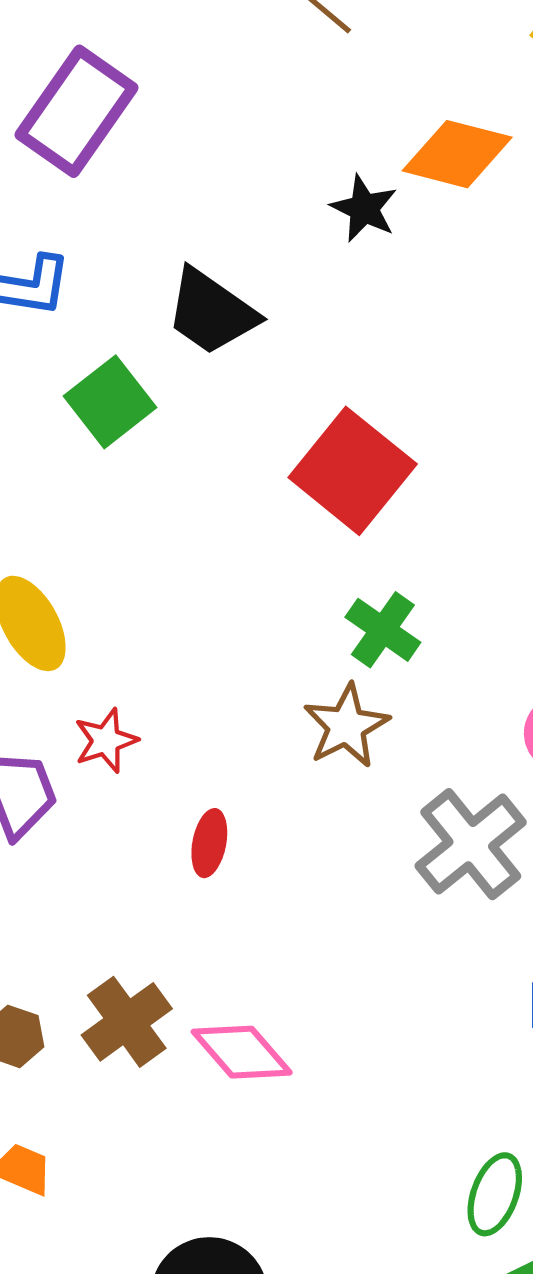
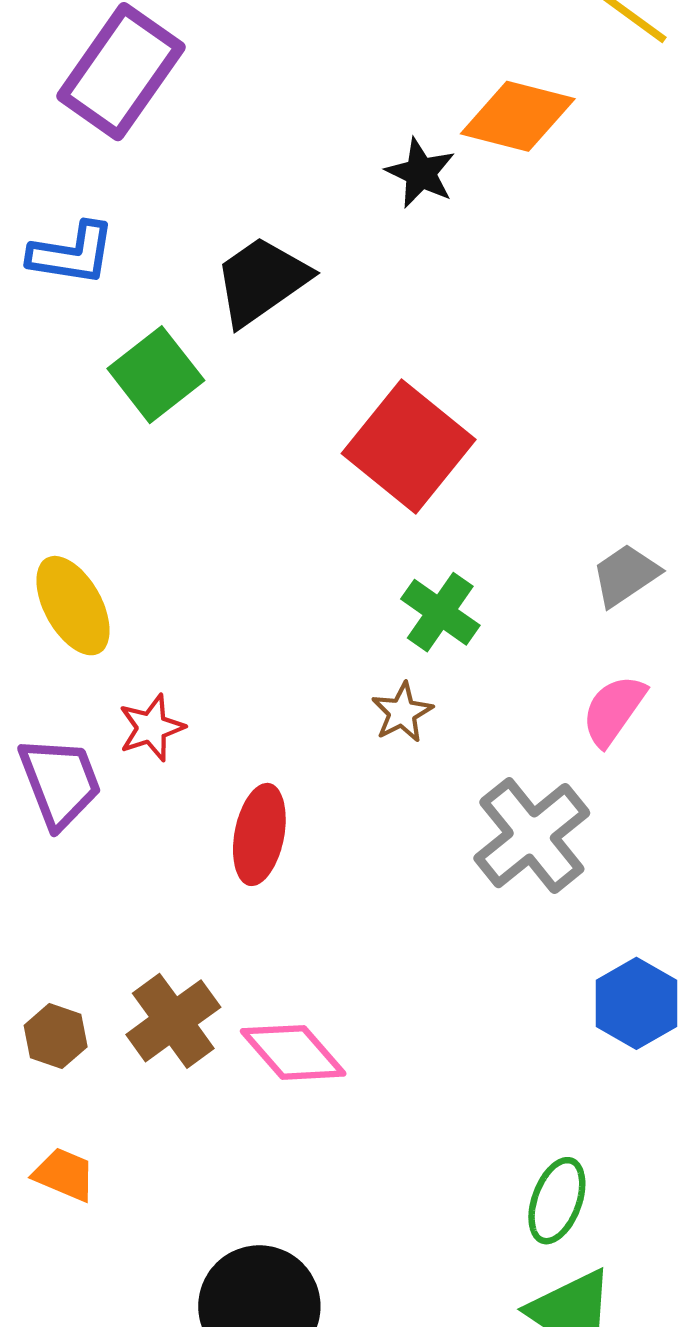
black trapezoid: (211, 312) -> (262, 281), turned 110
brown star: (346, 726) -> (402, 712), size x0.7
red ellipse: (209, 843) -> (259, 834), size x1.4

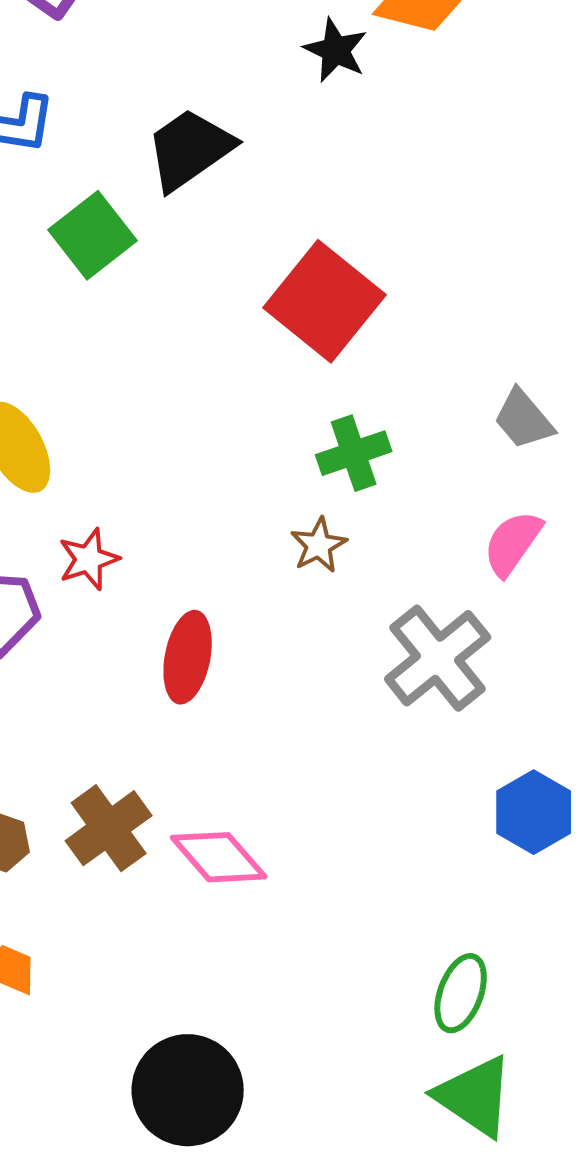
gray trapezoid: (626, 575) -> (524, 419), turned -96
green cross: (440, 612) -> (354, 453), turned 36

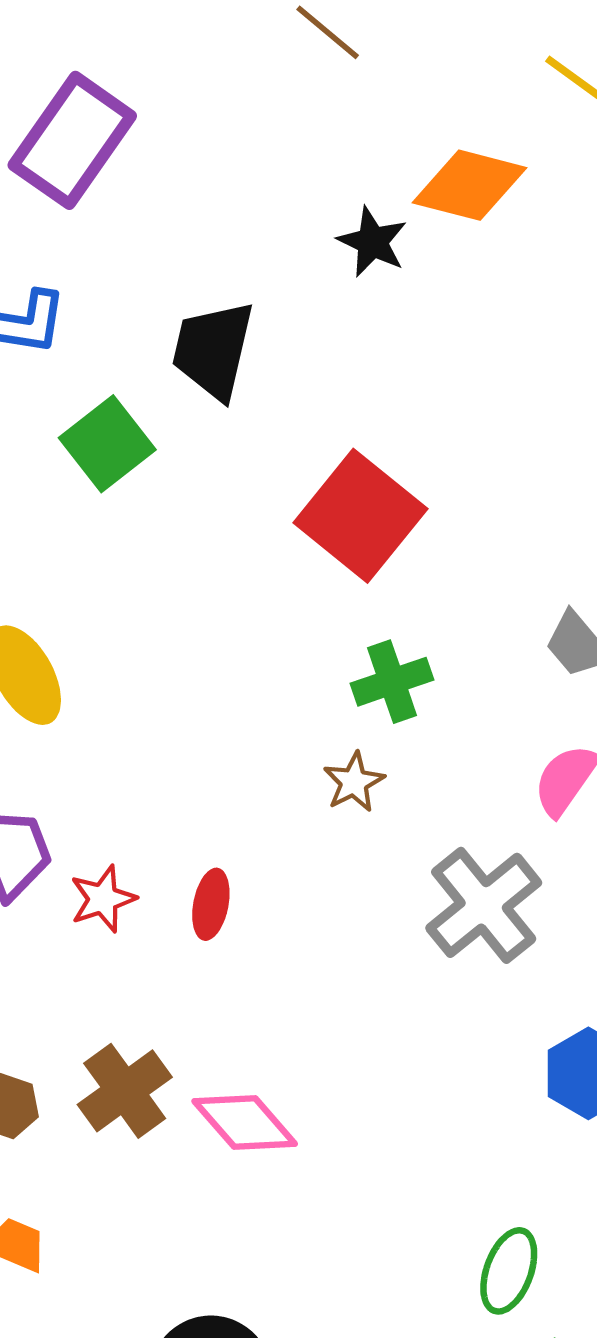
black trapezoid: (190, 149) -> (213, 350), turned -42
red star: (89, 559) -> (103, 899), moved
red ellipse: (188, 657) -> (211, 904), size x0.7

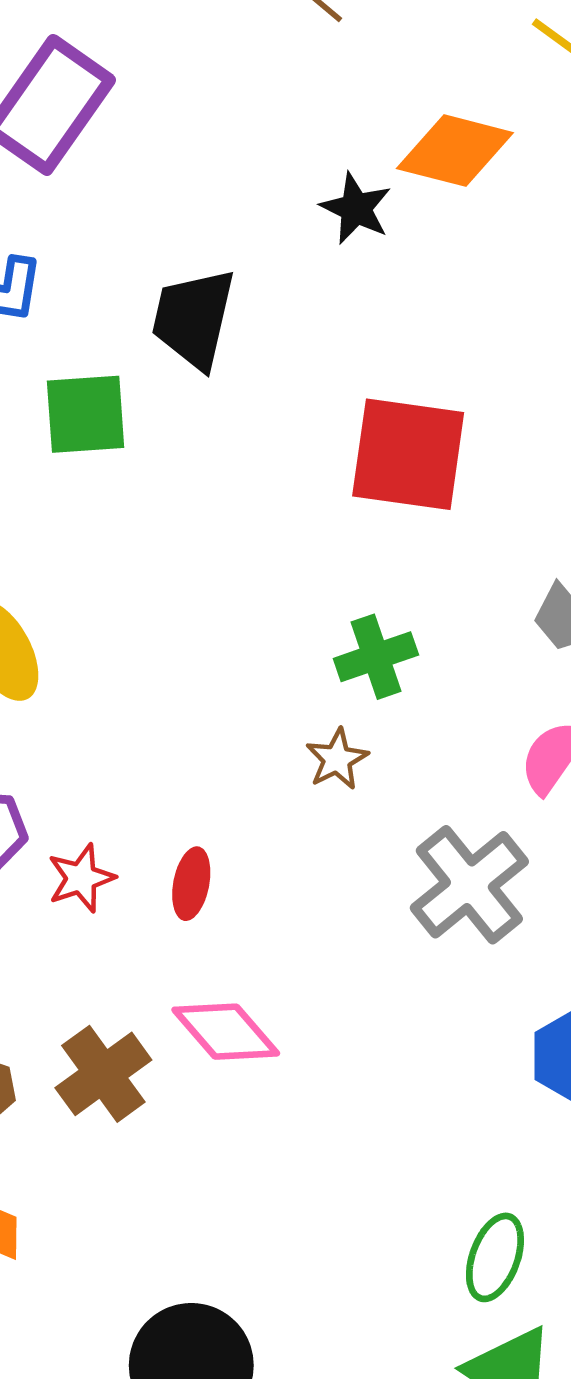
green square: (107, 444) -> (86, 414), turned 34
red square: (360, 516) -> (408, 454), moved, turned -31
pink diamond: (245, 1123) -> (226, 1032), moved

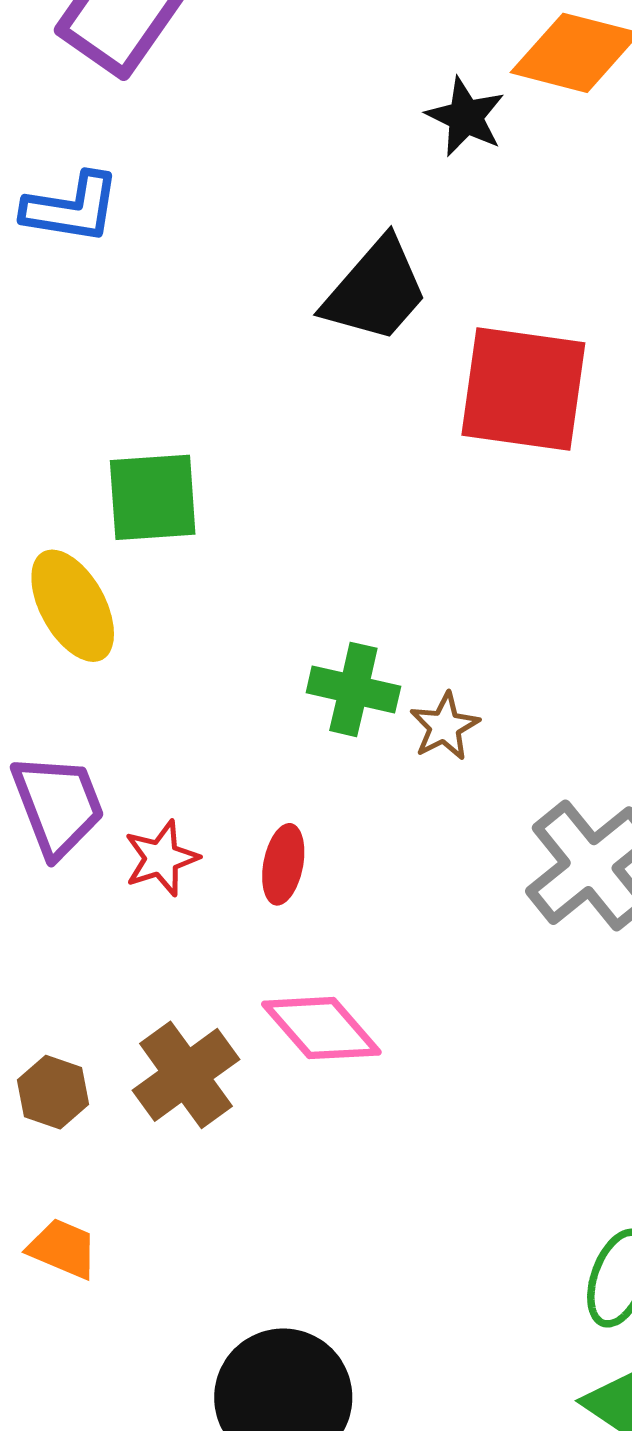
black trapezoid: (193, 319) -> (376, 290), moved, turned -152
green square: (86, 414) -> (153, 497), moved
green cross: (376, 657) -> (353, 689), moved, turned 32

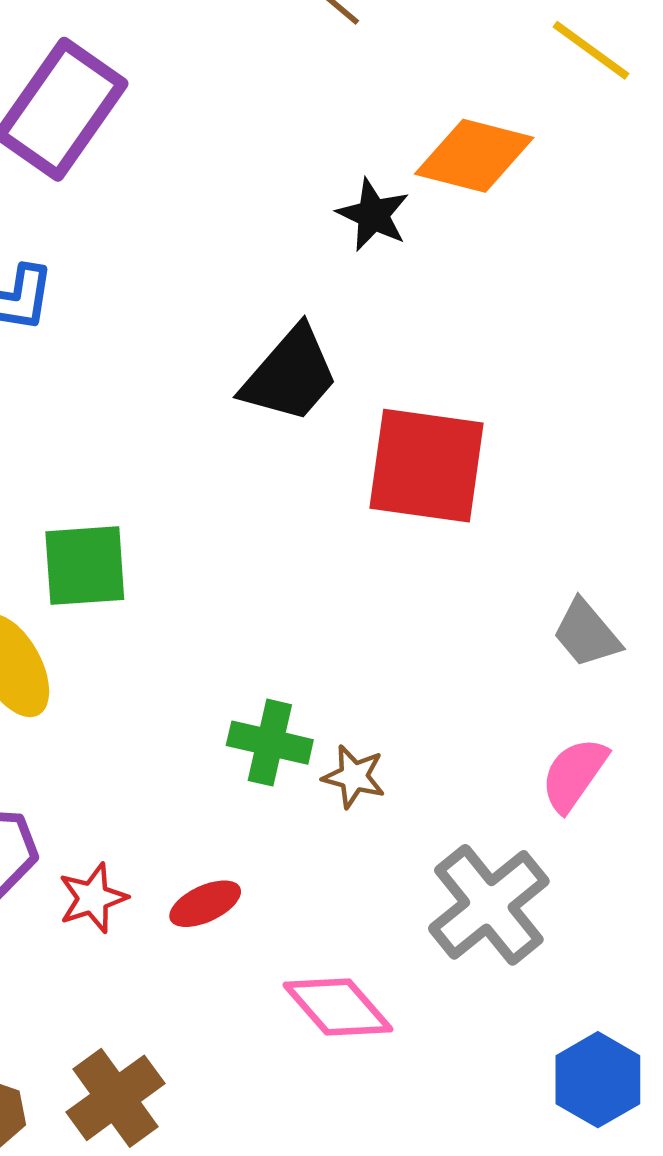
brown star: (445, 726) -> (354, 777), turned -30
red ellipse: (283, 864) -> (205, 904), turned 54
pink diamond: (321, 1028) -> (338, 1007), moved

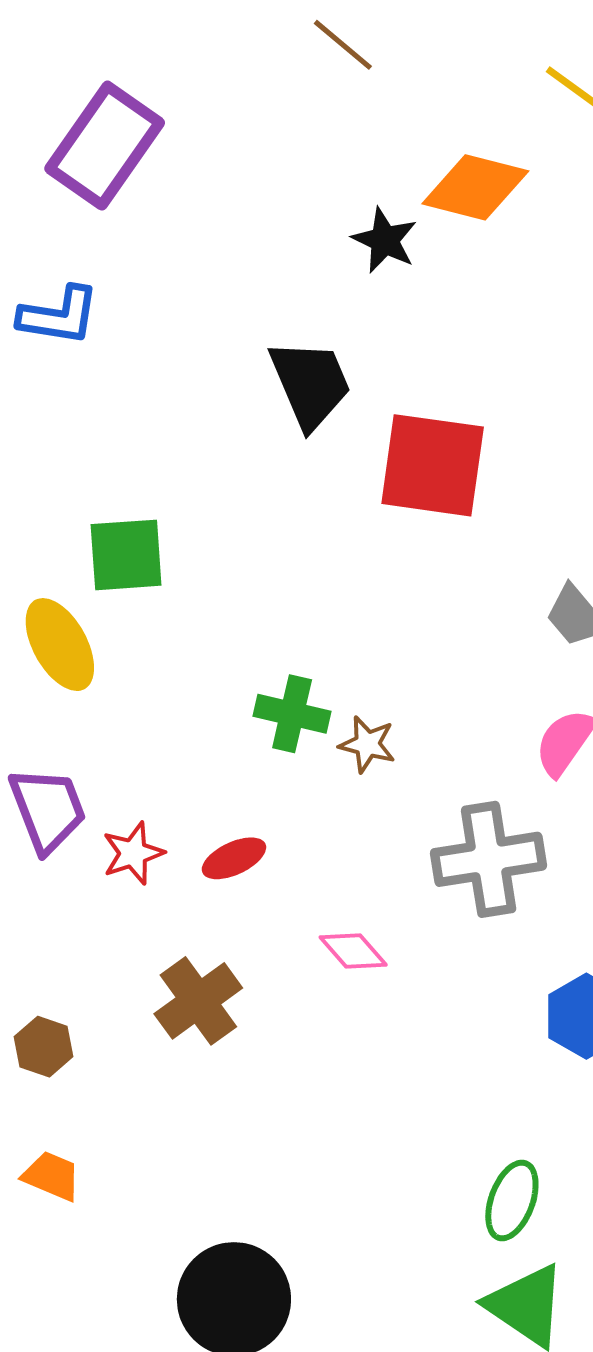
black trapezoid: (290, 375) -> (310, 384), turned -64
gray cross: (489, 905) -> (489, 859), turned 30
pink diamond: (338, 1007) -> (353, 951), size x0.7
brown cross: (115, 1098) -> (198, 1001), moved

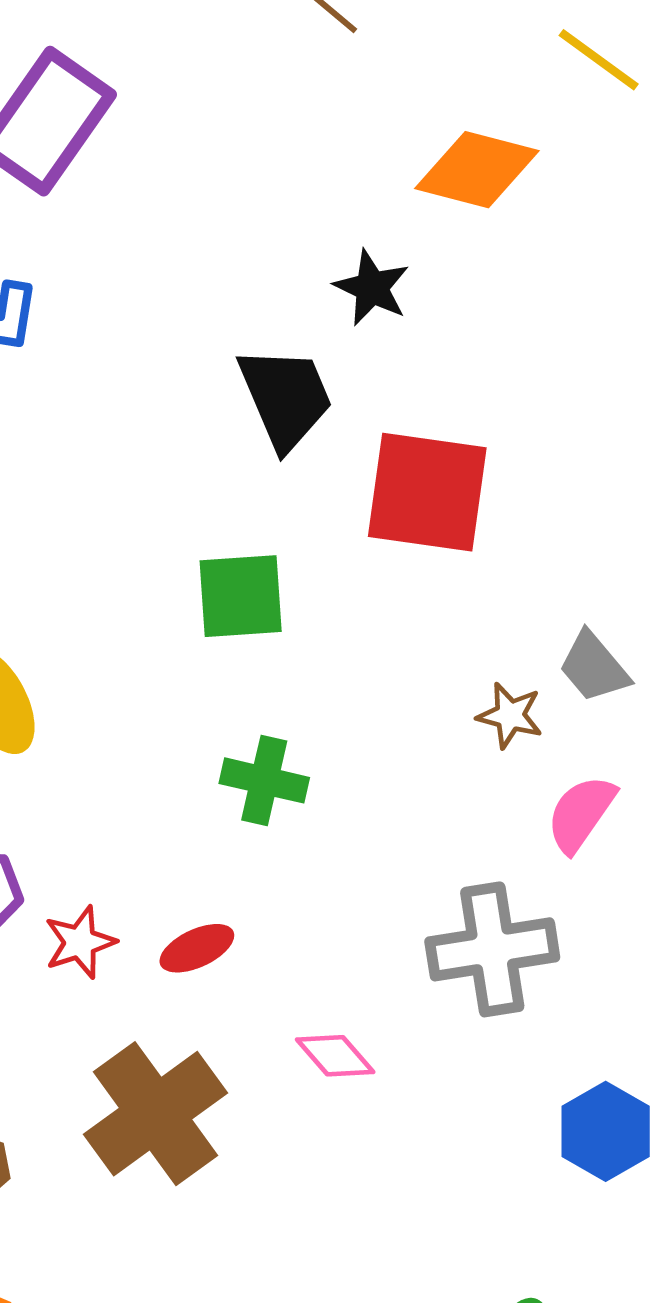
black star: (385, 240) -> (372, 288), moved
green square: (126, 555) -> (241, 596), moved
brown star: (367, 744) -> (510, 715), moved
brown cross: (198, 1001) -> (156, 1114), size x1.4

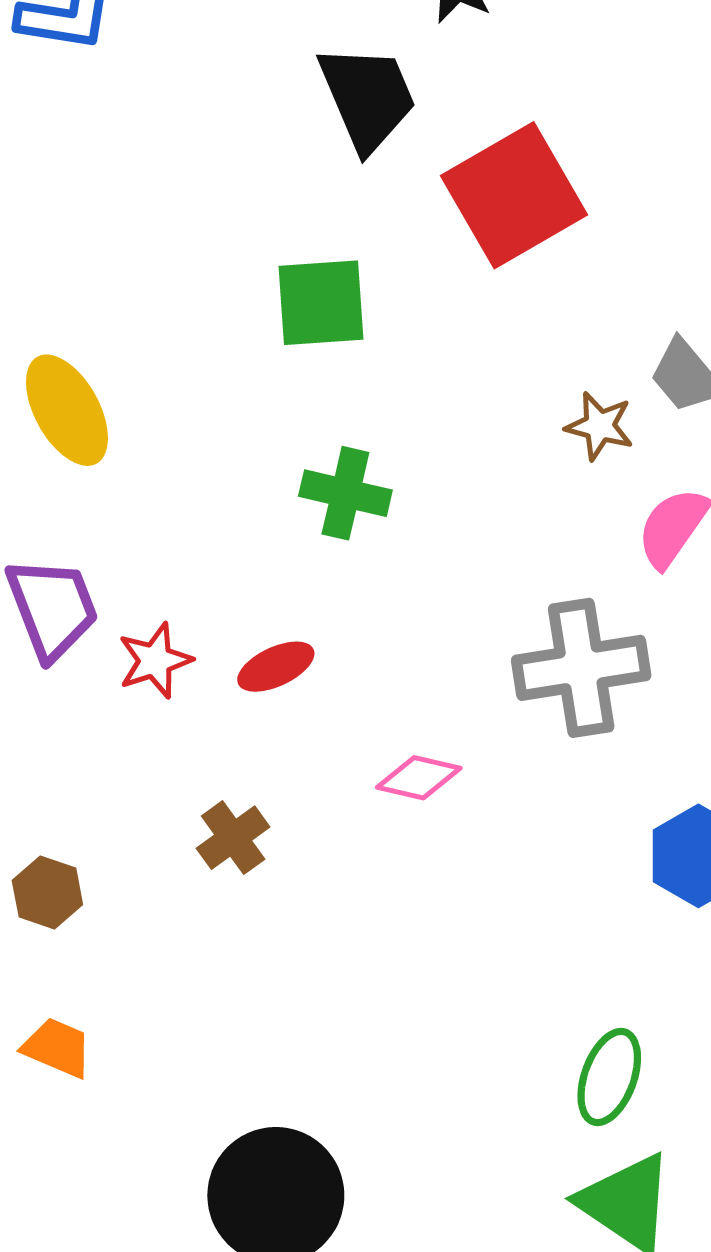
red square: (427, 492) -> (514, 195), turned -38
pink diamond: (335, 1056) -> (419, 778), turned -36
brown cross: (156, 1114) -> (233, 838), size x0.5

